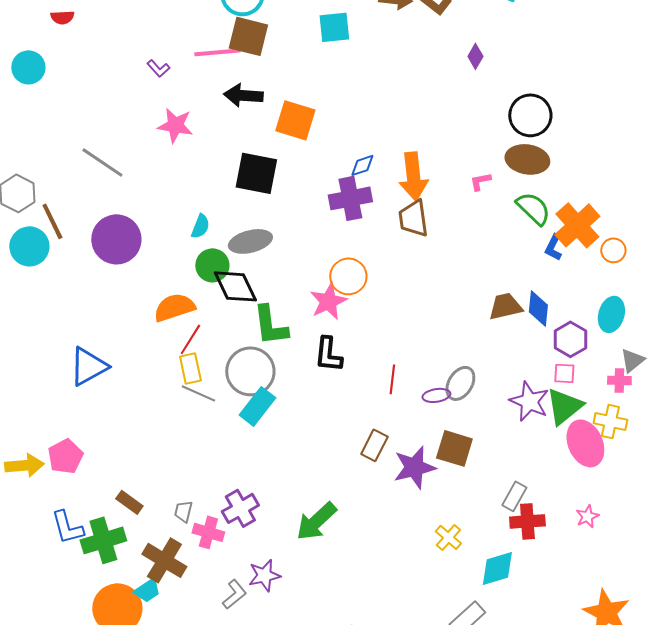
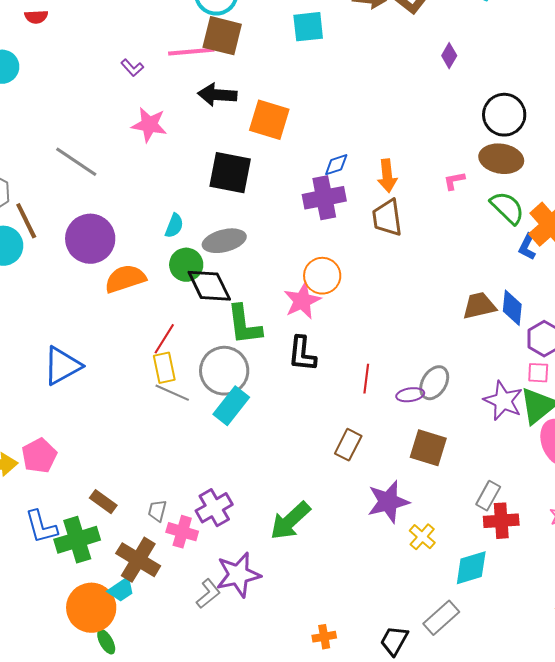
orange arrow: (413, 176) -> (387, 176), size x0.7
orange semicircle: (174, 307) -> (125, 279), moved
purple star: (414, 467) -> (388, 502), moved
purple star: (264, 575) -> (238, 575), size x1.4

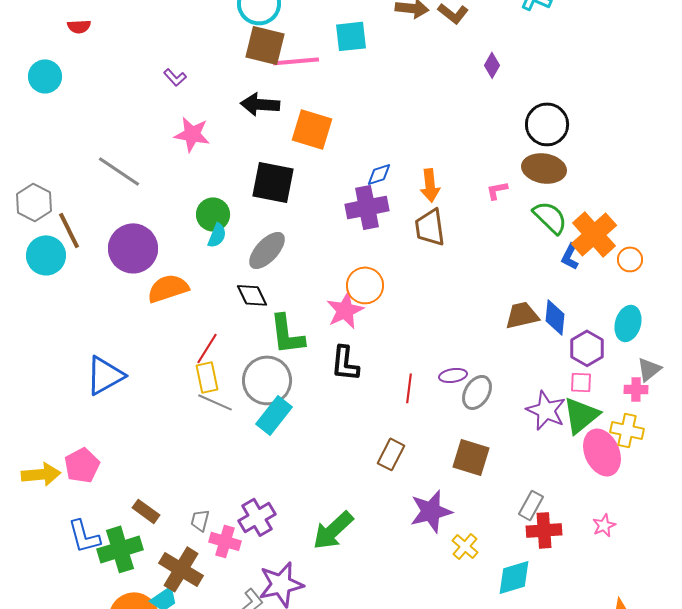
pink line: (191, 52) -> (296, 61), moved
gray ellipse: (224, 241) -> (267, 250), turned -33
green circle: (186, 265) -> (213, 214), moved
black diamond: (209, 286) -> (252, 295), size x0.7
purple ellipse: (410, 395) -> (453, 375), moved

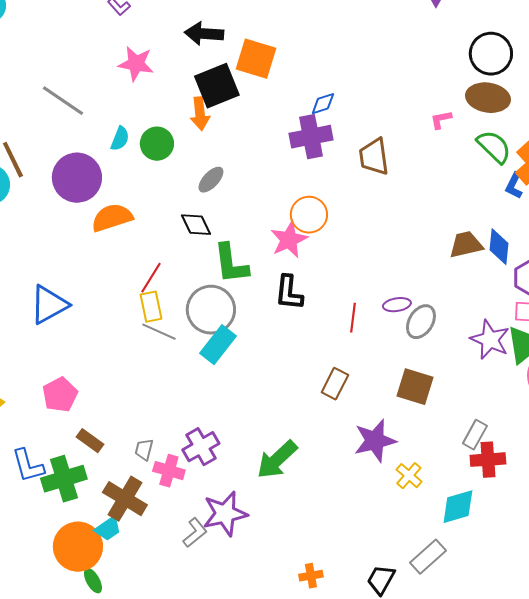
black square: (273, 182) -> (217, 86), moved, turned -33
orange arrow: (430, 185) -> (200, 114), moved
cyan semicircle: (217, 235) -> (120, 139), moved
gray ellipse: (267, 250) -> (211, 180), size x0.7
pink pentagon: (82, 465) -> (60, 395), moved

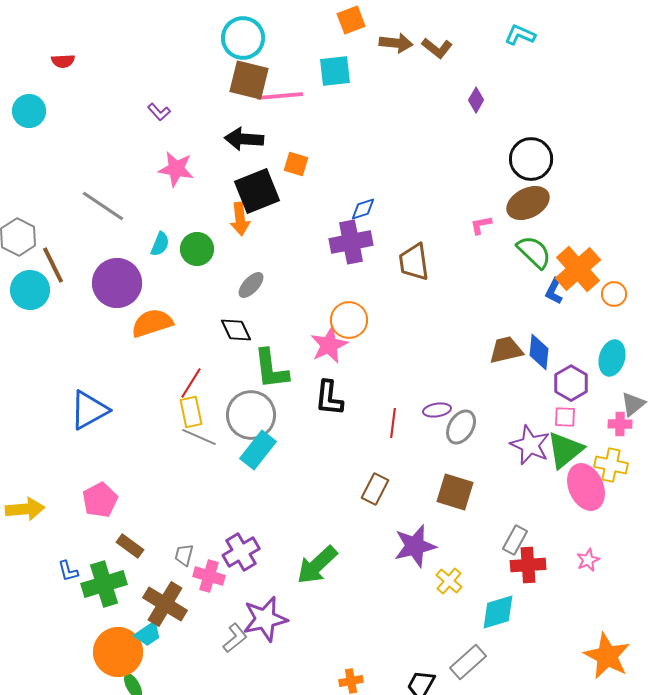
orange square: (256, 59) -> (296, 164), size x0.6
brown ellipse: (488, 98) -> (528, 203), turned -36
blue L-shape: (28, 466) -> (68, 571), size x0.6

